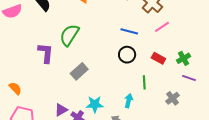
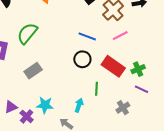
red rectangle: (158, 58) -> (113, 66), size x1.6

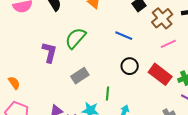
blue line: (87, 36) -> (124, 36), moved
green line: (96, 89) -> (108, 94), moved

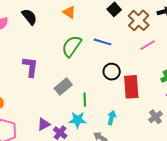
green semicircle: (75, 38) -> (72, 46), moved
red rectangle: (160, 74) -> (131, 87), moved, turned 55
green line: (108, 94) -> (85, 100), moved

